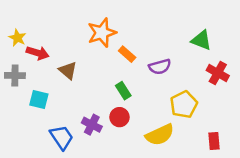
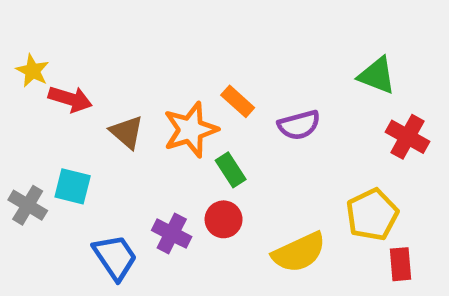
orange star: (102, 33) -> (191, 130), moved
gray cross: (15, 76) -> (28, 205), moved, turned 30
yellow pentagon: (184, 105) -> (372, 215), moved

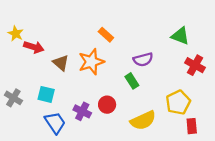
orange rectangle: (238, 101) -> (106, 35), moved
green rectangle: (231, 170) -> (132, 81), moved
cyan square: (73, 186) -> (46, 94), moved

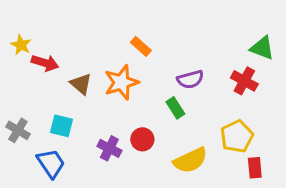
green triangle: (180, 36) -> (262, 48), moved
red cross: (195, 65) -> (244, 81), moved
blue trapezoid: (55, 123) -> (51, 163), moved

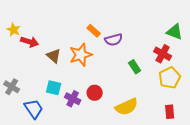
purple semicircle: (190, 79) -> (114, 40), moved
green rectangle: (175, 108) -> (135, 67), moved
cyan square: (61, 126) -> (54, 88), moved
yellow pentagon: (237, 136) -> (170, 78), moved

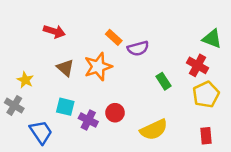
yellow star: (14, 30) -> (25, 80), moved
red arrow: (30, 42) -> (54, 31), moved

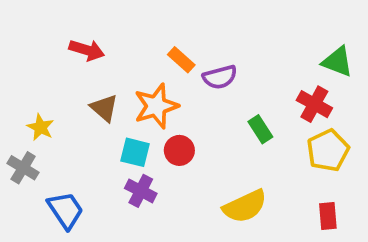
cyan square: (65, 107) -> (135, 152), moved
red circle: (115, 113) -> (179, 150), moved

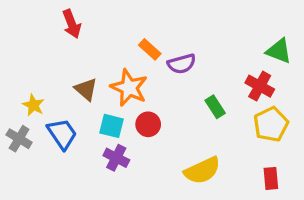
red arrow: (87, 50) -> (72, 24), moved, turned 52
orange star: (156, 106) -> (129, 88), turned -30
blue trapezoid: (66, 210) -> (62, 134), moved

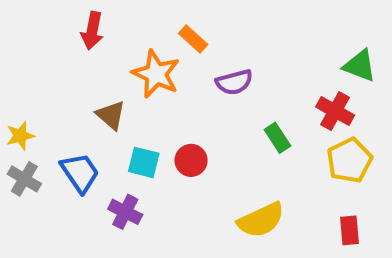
red arrow: (72, 24) -> (92, 31), turned 32
orange rectangle: (150, 49) -> (193, 39), moved
orange star: (129, 88) -> (156, 74), moved
yellow star: (33, 105) -> (20, 136), moved, turned 30
purple cross: (116, 158) -> (125, 212), moved

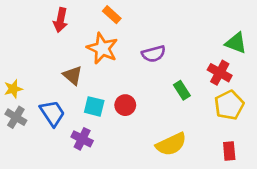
orange rectangle: (193, 39) -> (112, 15), moved

